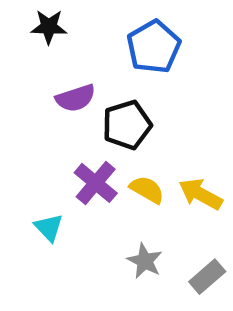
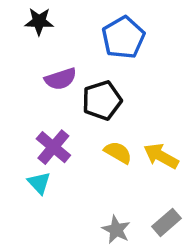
purple cross: (96, 183) -> (53, 147), moved
gray star: (145, 261) -> (116, 230), moved

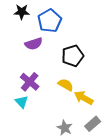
blue pentagon: (123, 38) -> (50, 21), moved
black pentagon: (102, 100) -> (73, 56), moved
yellow arrow: (161, 156) -> (84, 98), moved

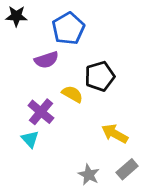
black star: (22, 12) -> (16, 16), moved
yellow semicircle: (66, 85) -> (72, 94), moved

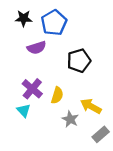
black star: (16, 16) -> (24, 18), moved
yellow semicircle: (72, 94) -> (57, 95), moved, turned 77
gray star: (89, 175) -> (70, 119), moved

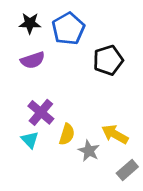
purple semicircle: (37, 48) -> (33, 60), moved
black pentagon: (79, 61) -> (108, 60), moved
yellow semicircle: (57, 95) -> (67, 134), moved

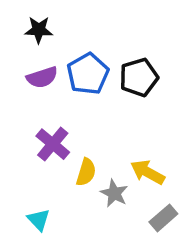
blue pentagon: (68, 29) -> (88, 74), moved
cyan triangle: (30, 140) -> (39, 220), moved

